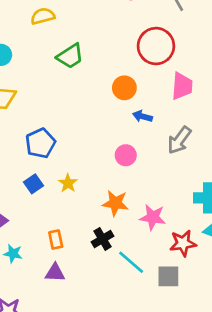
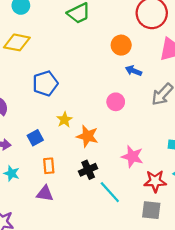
blue square: (34, 184) -> (35, 138), moved
orange star: (115, 203) -> (87, 136), moved
gray square: (168, 276) -> (151, 210), moved

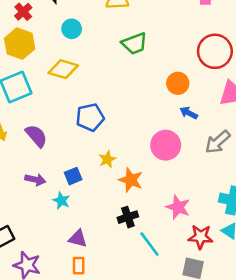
pink circle: (116, 102) -> (166, 145), size x1.5
orange rectangle: (49, 166) -> (79, 266), moved
cyan star: (12, 173) -> (61, 201), moved

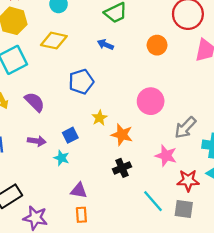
blue arrow: (189, 113) -> (105, 45), moved
gray arrow: (218, 142) -> (185, 128), moved
cyan line: (149, 244) -> (153, 201), moved

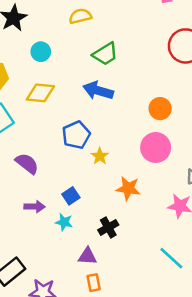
blue arrow: (105, 45) -> (98, 91), size x1.6
orange circle: (157, 45) -> (160, 109), moved
yellow star: (100, 118) -> (100, 156), moved
black cross: (122, 168) -> (108, 227), moved

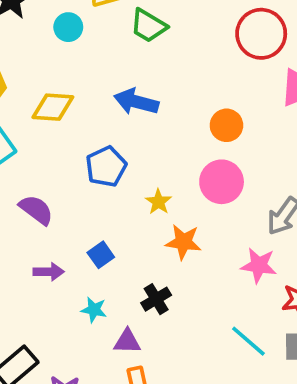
cyan circle: (41, 52) -> (68, 27), moved
green trapezoid: (105, 54) -> (148, 26), moved, turned 64
yellow star: (100, 156) -> (158, 202), moved
cyan star: (64, 222) -> (94, 310), moved

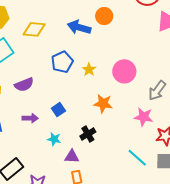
orange circle: (226, 125) -> (104, 16), moved
yellow star: (158, 202) -> (89, 70), moved
purple semicircle: (36, 210) -> (24, 85), turned 120

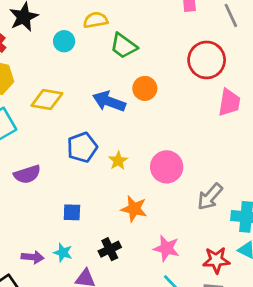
blue square: (58, 110) -> (72, 212), turned 32
pink star: (144, 117) -> (166, 248), moved
purple arrow: (30, 118) -> (33, 257), moved

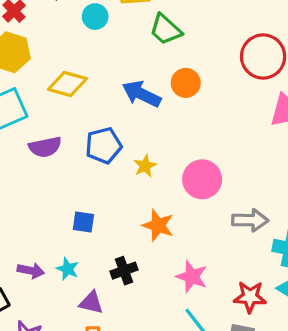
purple semicircle: (27, 174) -> (45, 147), moved
gray arrow: (210, 197) -> (250, 220), turned -136

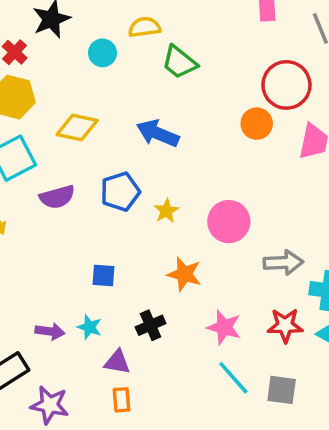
orange circle: (186, 83) -> (257, 124), moved
red star: (250, 297) -> (285, 325), moved

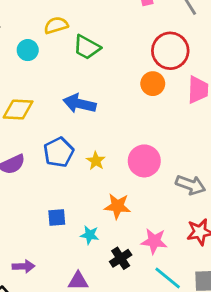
gray arrow: (283, 263) -> (190, 185), turned 32
black cross: (151, 325) -> (121, 258), moved
cyan star: (89, 327) -> (90, 235), moved

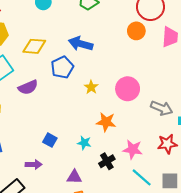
blue pentagon: (59, 152) -> (62, 67), moved
blue square: (57, 217) -> (50, 140), moved, turned 32

